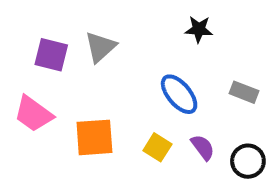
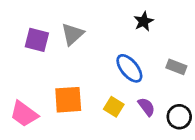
black star: (199, 29) -> (144, 21), turned -30
pink trapezoid: (33, 114) -> (24, 114), moved

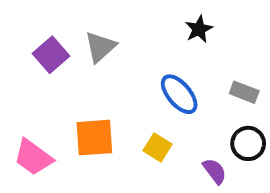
purple square: (37, 40) -> (51, 55), turned 35
purple semicircle: (146, 107) -> (215, 171), moved
black circle: (179, 117) -> (248, 143), moved

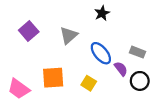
black star: (199, 29) -> (102, 13), moved
gray triangle: (100, 47) -> (69, 35), moved
purple semicircle: (215, 171) -> (121, 69), moved

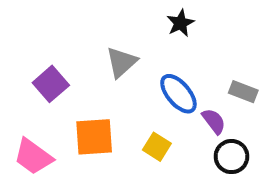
purple square: (29, 31) -> (51, 84), moved
black circle: (140, 81) -> (231, 157), moved

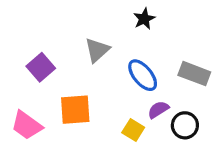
gray rectangle: (243, 92) -> (194, 74), size x1.4
purple semicircle: (214, 121) -> (158, 110), moved, turned -85
yellow square: (157, 147) -> (133, 130), moved

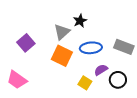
black star: (144, 19) -> (80, 21), moved
blue ellipse: (143, 75) -> (91, 48), turned -55
orange square: (75, 110) -> (62, 56), moved, turned 30

